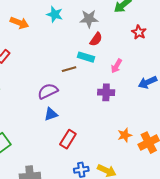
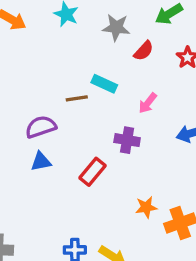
red semicircle: (96, 39) -> (144, 51), moved
red rectangle: (68, 139) -> (92, 172), moved

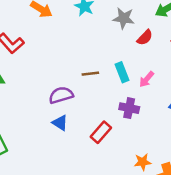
cyan rectangle: (104, 84) -> (122, 72), moved, turned 42
blue triangle: (41, 162) -> (60, 123), turned 42

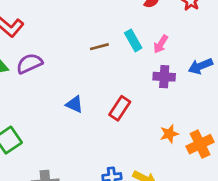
purple semicircle: (61, 95) -> (29, 64), moved
purple cross: (129, 108) -> (164, 77), moved

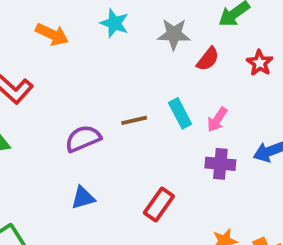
purple semicircle: (29, 64) -> (83, 139), moved
blue triangle: (74, 104) -> (83, 198), moved, turned -42

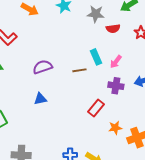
red semicircle: (208, 59) -> (113, 29), turned 40
brown line: (134, 120) -> (79, 70), moved
red rectangle: (159, 205) -> (96, 108), moved

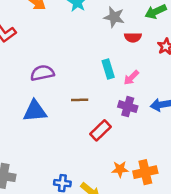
brown line: (79, 70) -> (80, 100), moved
blue triangle: (40, 99) -> (35, 111), size x1.5
orange star: (115, 128) -> (120, 169), moved

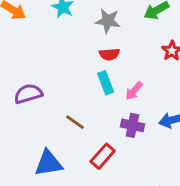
red semicircle: (133, 37) -> (109, 54), moved
brown line: (80, 100) -> (75, 122), turned 42
blue triangle: (35, 111) -> (49, 163), moved

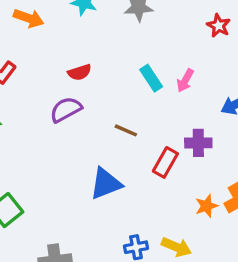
red semicircle: (109, 54) -> (80, 72), moved
purple cross: (132, 125) -> (198, 143), moved

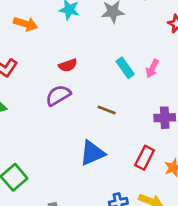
red rectangle: (165, 162) -> (145, 158), moved

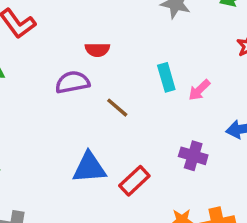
brown line: (107, 110) -> (117, 108), moved
red rectangle: (145, 158) -> (134, 181), moved

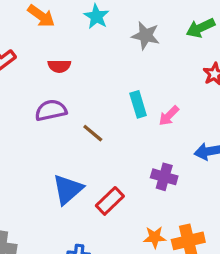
red semicircle: (97, 50) -> (59, 66), moved
blue triangle: (89, 168) -> (68, 189), turned -36

